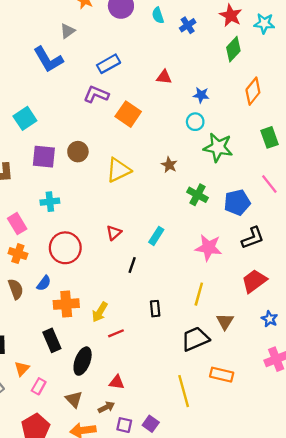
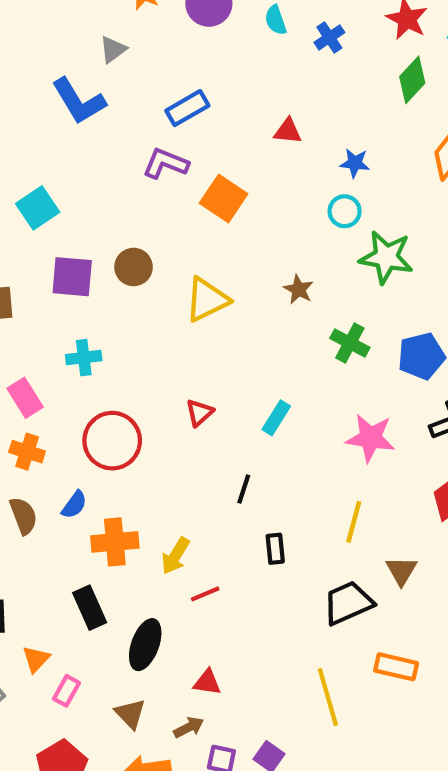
black line: (132, 265) -> (244, 489), moved

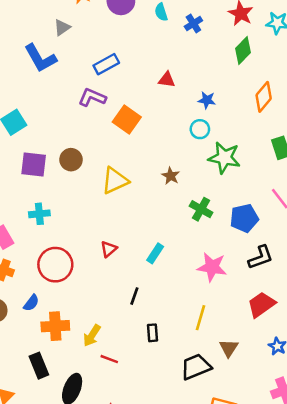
red line: (205, 594) -> (109, 359), turned 42

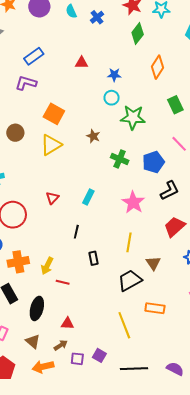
orange square: (127, 120) -> (54, 114), moved
pink star: (212, 267) -> (133, 202), turned 30

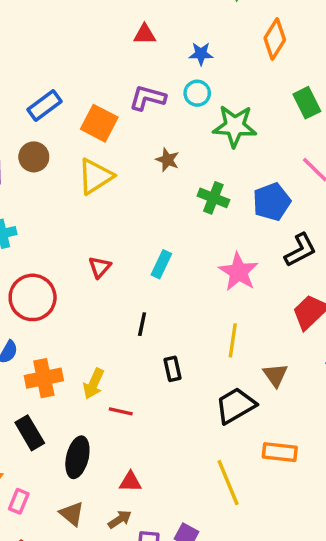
blue rectangle: (34, 56) -> (45, 106), moved
purple L-shape: (26, 83) -> (147, 98), moved

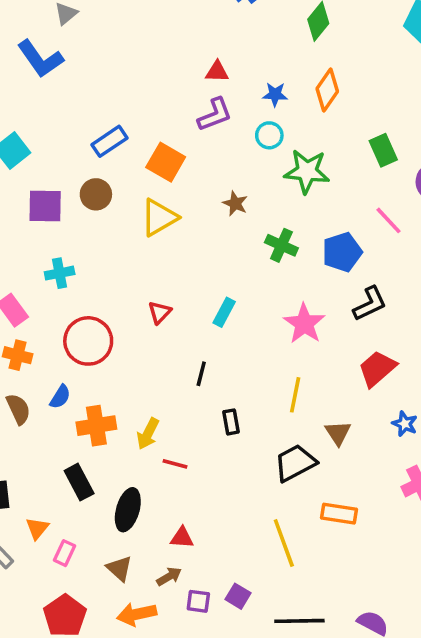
orange diamond: (275, 39) -> (327, 90), moved
purple L-shape: (147, 98) -> (215, 115), moved, turned 141

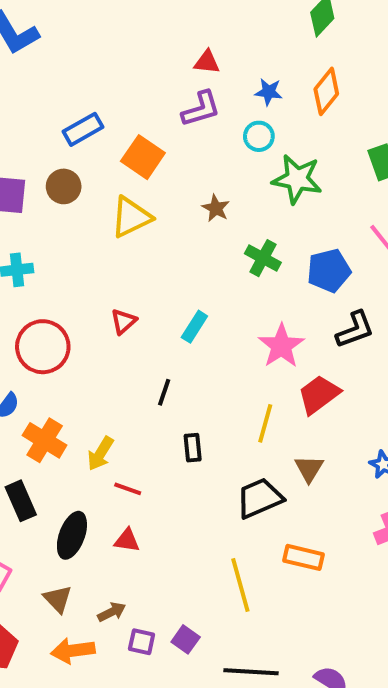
red trapezoid: (377, 369) -> (319, 394), moved
orange cross: (96, 426) -> (45, 440), turned 36
red triangle: (182, 538) -> (127, 540), moved

